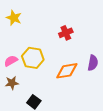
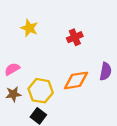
yellow star: (14, 18) -> (29, 28), moved
yellow hexagon: (33, 58) -> (41, 91), moved

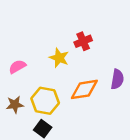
yellow star: (29, 28) -> (59, 58), moved
pink semicircle: (12, 69) -> (17, 67), moved

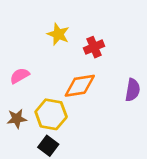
yellow star: (59, 58) -> (58, 34), moved
orange diamond: (84, 89) -> (80, 86), moved

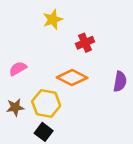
yellow star: (58, 34) -> (53, 19), moved, turned 30
orange diamond: (80, 86) -> (72, 78), turned 36

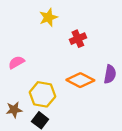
orange diamond: (72, 78) -> (80, 80), moved
brown star: (15, 107) -> (14, 110), moved

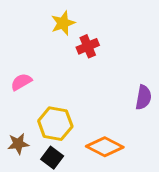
red cross: (78, 39) -> (88, 46), moved
orange diamond: (80, 80) -> (105, 147), moved

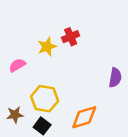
yellow star: (63, 23) -> (47, 47), moved
orange diamond: (105, 147) -> (84, 117), turned -44

